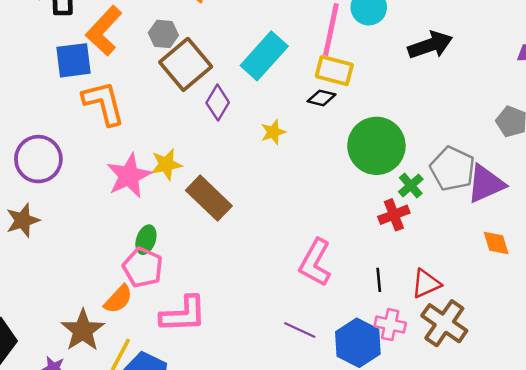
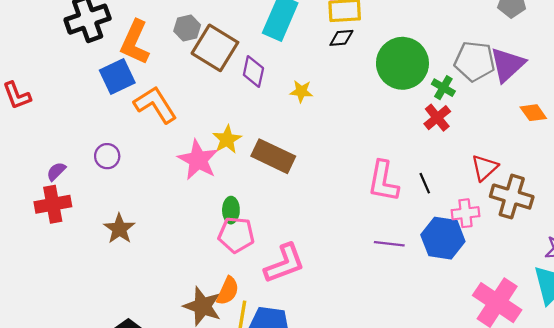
yellow star: (273, 132) -> (301, 91), moved, turned -30
purple circle: (38, 159) -> (107, 156), moved, size x0.6
black line: (379, 280) -> (425, 183), moved
orange semicircle: (118, 299) -> (228, 291), moved

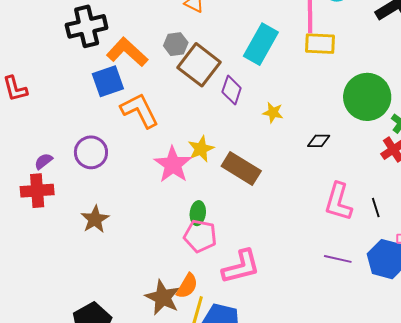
black diamond: (341, 38) -> (319, 141), moved
orange L-shape: (135, 42) -> (127, 52), turned 102
purple circle: (107, 156) -> (91, 152), size x1.4

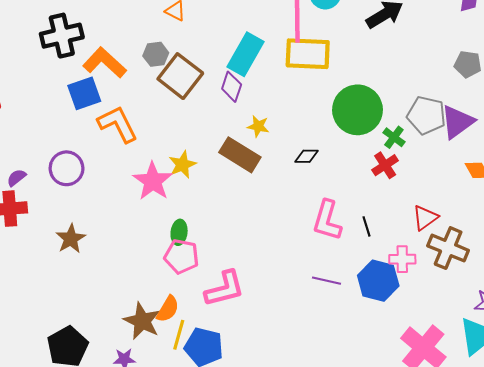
yellow rectangle: (320, 44) -> (308, 54), size x1.4
purple diamond: (232, 90) -> (232, 87), moved
brown rectangle: (241, 168) -> (240, 155), moved

